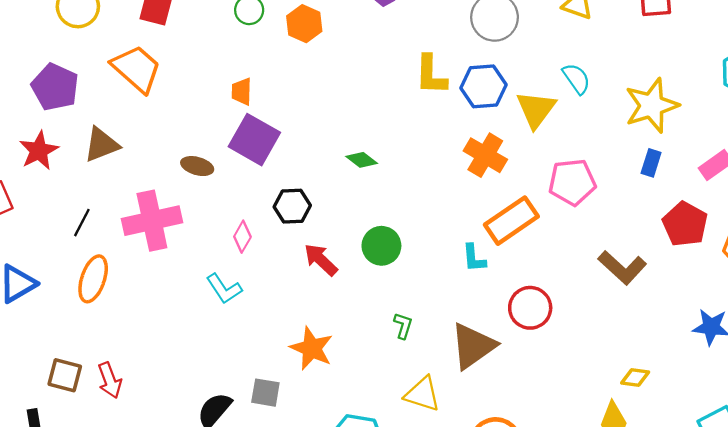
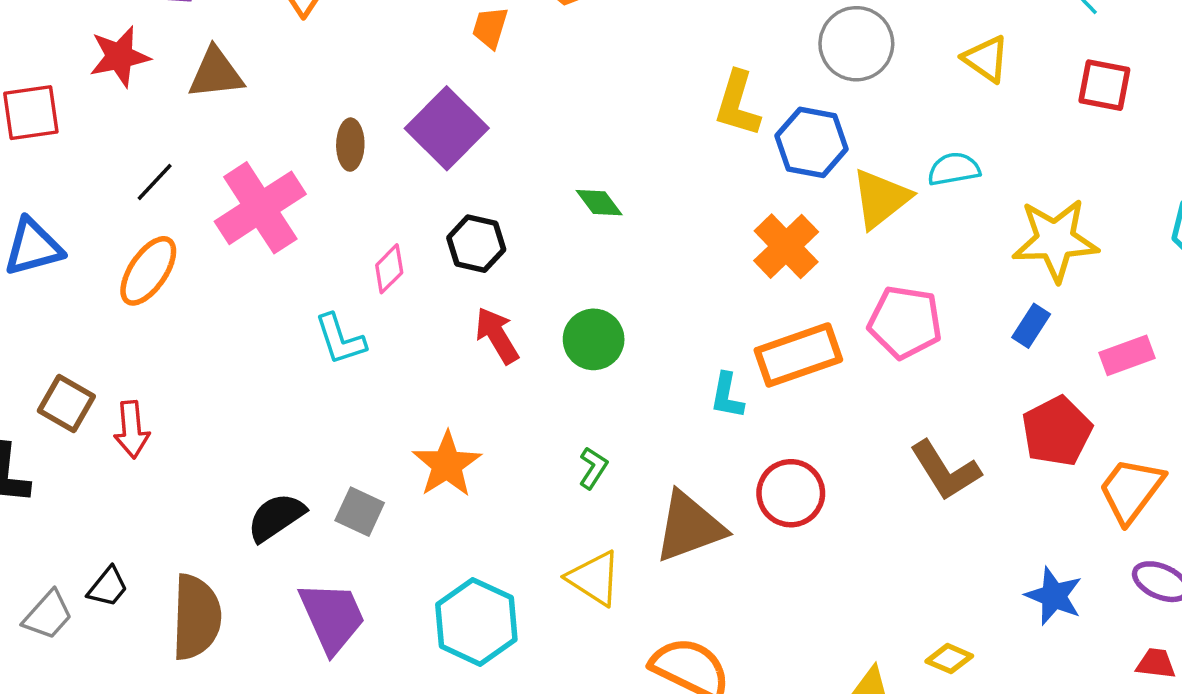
cyan semicircle: (576, 79) -> (954, 169), turned -80
orange trapezoid: (242, 92) -> (490, 28), moved
brown ellipse: (197, 166) -> (350, 145), turned 60
pink cross: (152, 221) -> (260, 208), turned -36
yellow diamond: (635, 377) -> (949, 659), moved

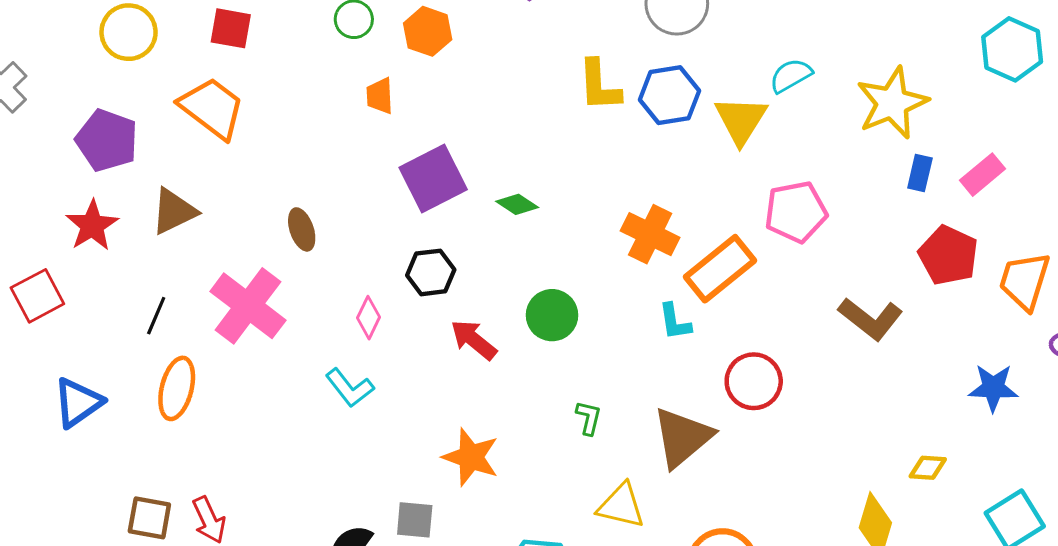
purple square: (447, 128) -> (433, 178), moved, turned 38
orange cross: (786, 246) -> (650, 234), moved
blue rectangle: (1031, 326) -> (920, 173), moved

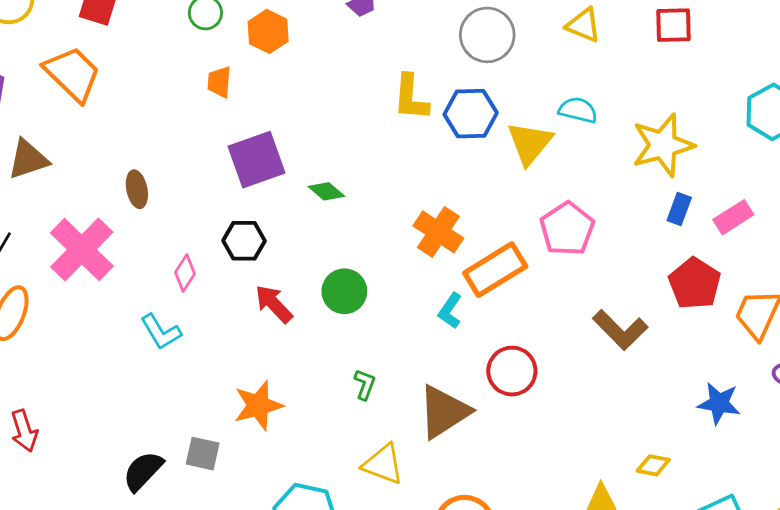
cyan semicircle: (791, 76) -> (578, 110), turned 36
pink pentagon: (796, 212) -> (567, 229), turned -30
cyan L-shape: (675, 322) -> (450, 311), turned 36
orange star: (471, 457) -> (258, 405), turned 30

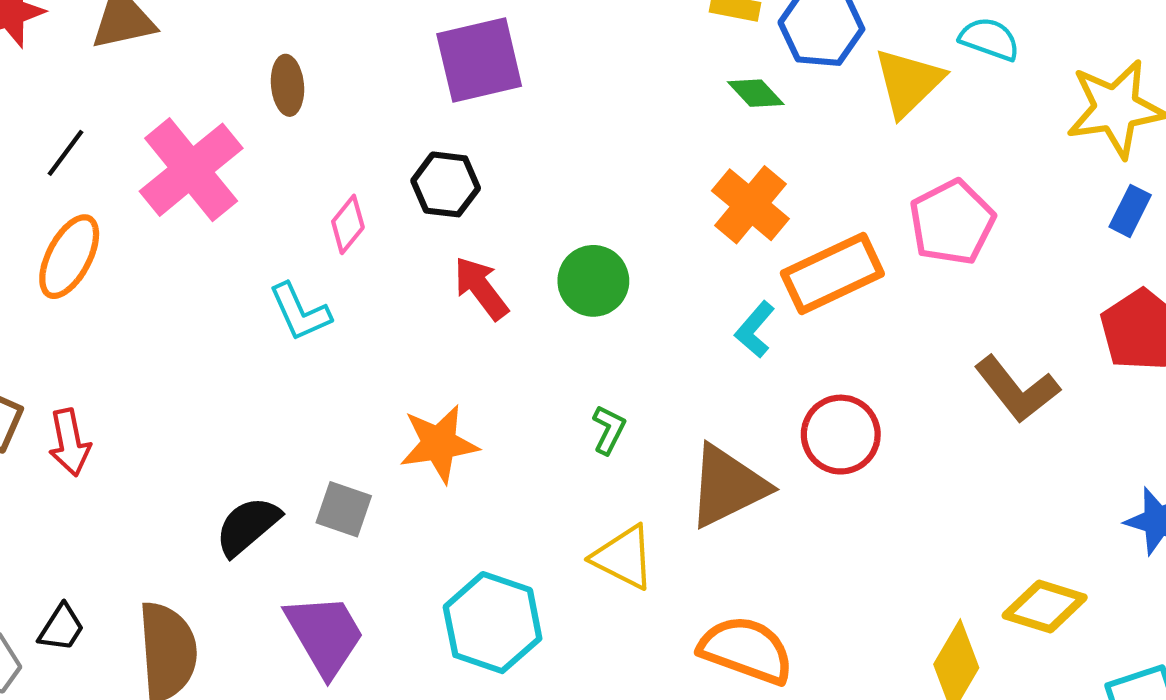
green diamond: (326, 191) -> (756, 93), moved
yellow diamond: (653, 465) -> (1045, 606), size x1.5

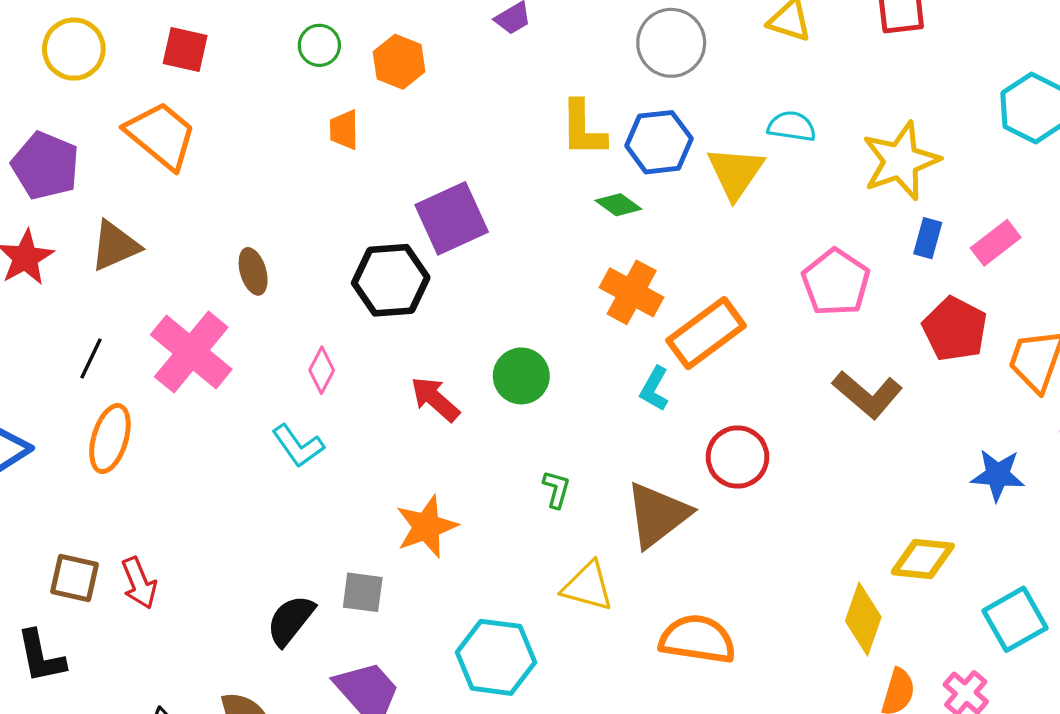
purple square: (479, 60) -> (452, 218), moved
black hexagon: (446, 184) -> (391, 280), moved, size x1.4
pink pentagon: (952, 222) -> (836, 282), moved

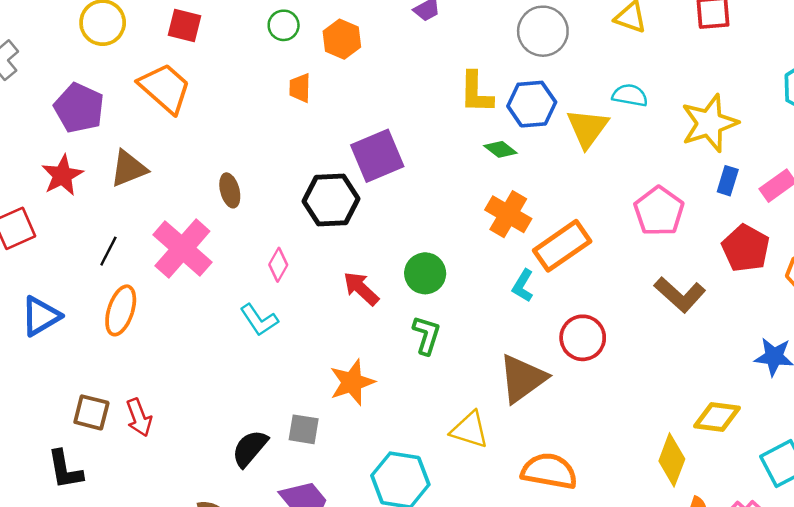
green L-shape: (556, 489) -> (426, 335), moved, size x1.4

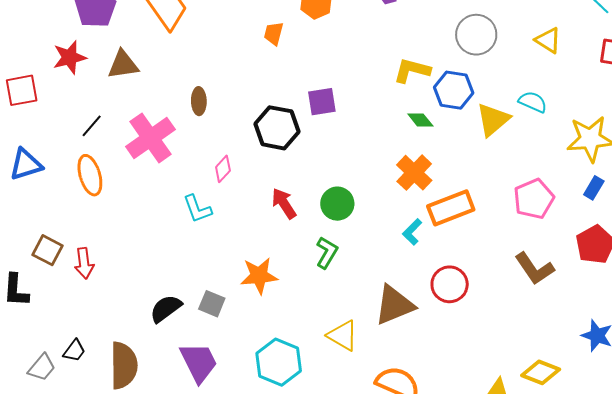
yellow L-shape: (476, 92) -> (412, 70), turned 90
purple square: (377, 156) -> (322, 102), size x0.7
orange ellipse: (121, 310) -> (90, 175), turned -48

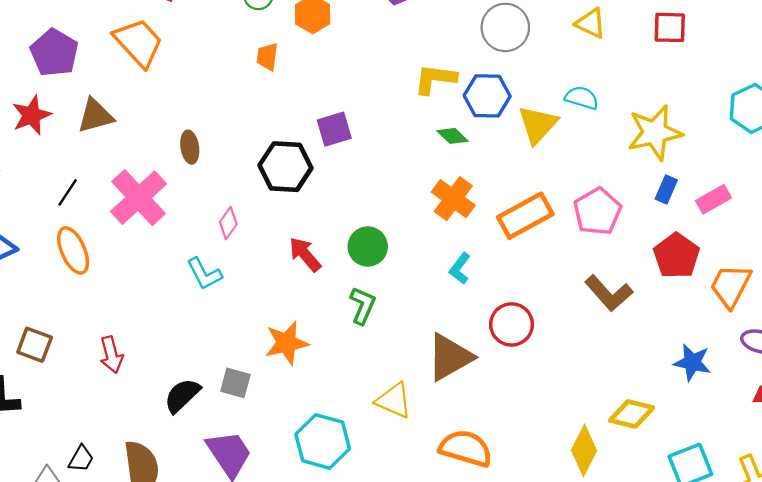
orange rectangle: (451, 208) -> (525, 216), moved
red arrow: (84, 263) -> (111, 355), moved

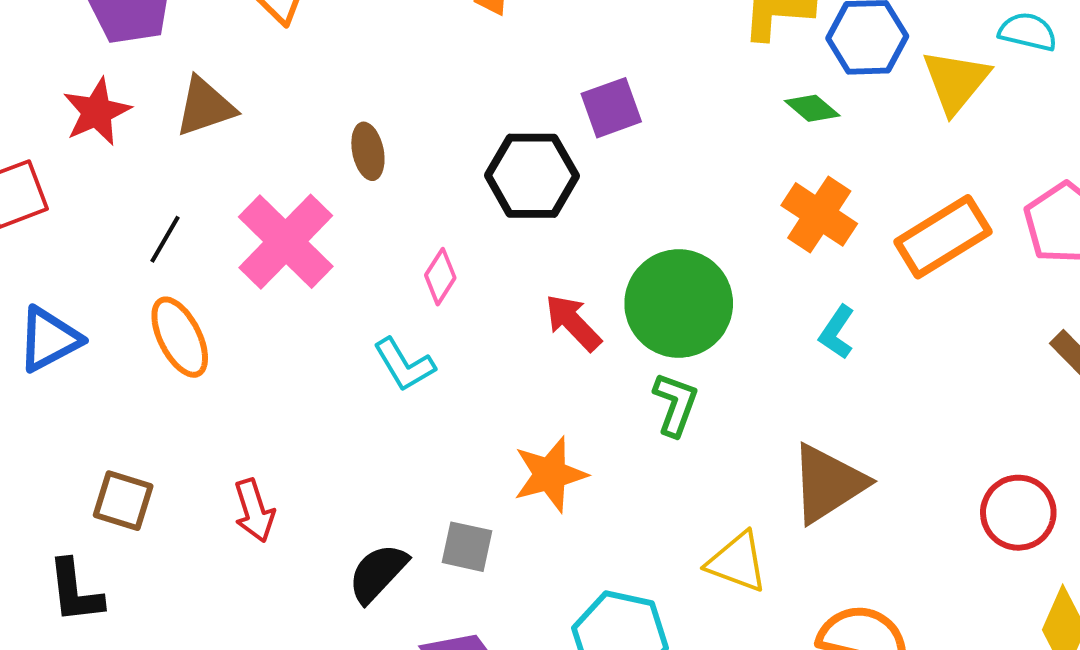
green circle: (368, 247) -> (679, 304), size x1.6
red circle: (512, 324) -> (1018, 513), moved

